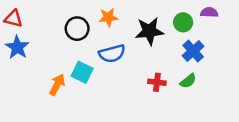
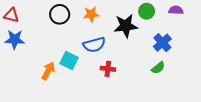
green circle: (183, 22) -> (147, 11), moved
black circle: (77, 29) -> (60, 14), moved
blue star: (17, 47) -> (15, 39), turned -30
red cross: (157, 82) -> (108, 69), moved

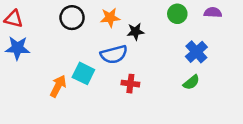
black star: (126, 26) -> (135, 32), moved, size x0.6

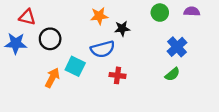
black circle: (72, 18) -> (50, 39), moved
red triangle: (14, 19) -> (27, 17), moved

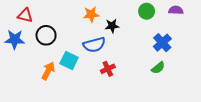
red cross: (118, 75) -> (108, 69), turned -32

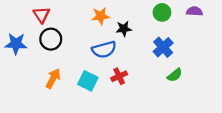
red triangle: (25, 15) -> (41, 15), moved, turned 42
blue cross: (162, 43) -> (163, 47), moved
cyan square: (69, 60) -> (88, 81), moved

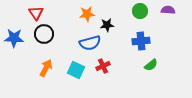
blue cross: (163, 47) -> (141, 41), turned 36

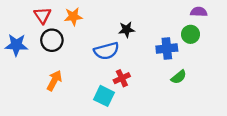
green circle: (140, 11) -> (191, 34), moved
orange star: (87, 14) -> (73, 17), moved
cyan square: (76, 70) -> (104, 96), moved

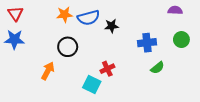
red triangle: (42, 15) -> (15, 13), moved
green circle: (191, 34) -> (181, 40), moved
black circle: (52, 40) -> (68, 47), moved
blue semicircle: (106, 51) -> (89, 18), moved

